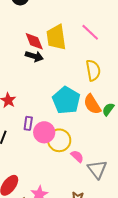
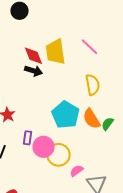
pink semicircle: (77, 156) -> (76, 171), turned -80

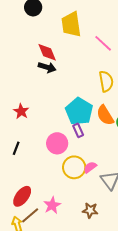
yellow trapezoid: (56, 52) -> (71, 24), moved
purple rectangle: (28, 138) -> (78, 130), moved, turned -32
yellow circle: (58, 155) -> (74, 167), moved

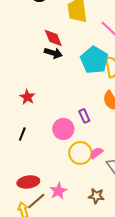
cyan pentagon: (79, 111) -> (94, 60), moved
red ellipse: (22, 196) -> (28, 182), turned 45

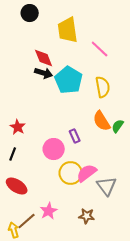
cyan pentagon: (94, 60) -> (69, 80), moved
red star: (27, 97) -> (18, 127), moved
pink semicircle: (96, 153) -> (87, 173), size x1.5
red ellipse: (28, 182) -> (17, 186), moved, turned 40

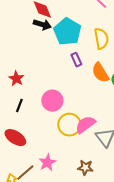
purple rectangle: (75, 136) -> (76, 60), moved
black line: (13, 154) -> (19, 106), moved

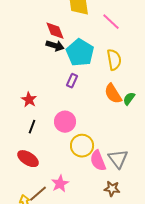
purple rectangle: (76, 60) -> (72, 81), moved, turned 48
pink semicircle: (85, 125) -> (98, 161), moved, turned -75
brown star: (85, 168) -> (112, 189), moved

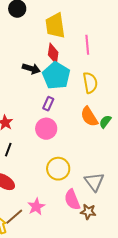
pink line: (111, 22) -> (87, 45), turned 42
red diamond: (55, 31) -> (53, 54), moved, turned 30
pink circle: (65, 122) -> (46, 129), moved
pink semicircle: (98, 161) -> (72, 200), moved

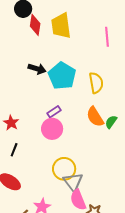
pink line: (87, 45) -> (107, 37), moved
red diamond: (53, 54) -> (35, 25), moved
purple rectangle: (48, 104) -> (54, 112), moved, turned 32
gray triangle: (94, 182) -> (73, 182), moved

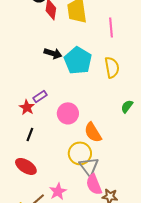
pink line: (107, 37) -> (111, 27), moved
purple rectangle: (54, 112) -> (40, 96), moved
orange semicircle: (95, 117) -> (93, 132), moved

